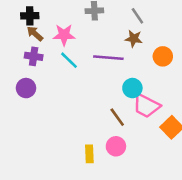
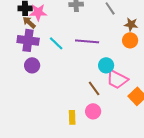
pink star: (64, 35) -> (38, 12), moved
brown star: (134, 39) -> (131, 24), moved
purple cross: (34, 56) -> (28, 40), size x1.5
purple circle: (26, 88) -> (32, 65), moved

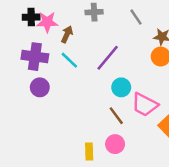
brown arrow: (29, 22) -> (67, 34), moved, turned 72
purple line: (87, 41) -> (108, 58), turned -55
cyan circle: (106, 65) -> (121, 87), moved

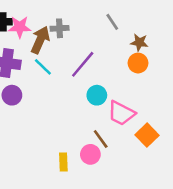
gray cross: (94, 12) -> (60, 28), moved
brown arrow: (67, 34) -> (40, 40), size x1.5
brown line: (116, 116) -> (101, 139), moved

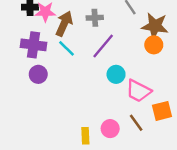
gray cross: (60, 28) -> (95, 18), moved
brown star: (139, 42) -> (155, 26), size x1.6
orange square: (147, 135) -> (162, 111), turned 30
brown line: (101, 139) -> (136, 123), moved

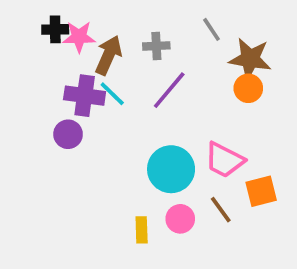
purple cross: (33, 45) -> (85, 96), moved
cyan circle: (116, 74) -> (171, 169), moved, size x1.6

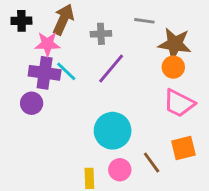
gray line: (211, 29) -> (144, 21), turned -48
pink star: (79, 37) -> (47, 44), moved
brown arrow: (108, 55) -> (63, 19), moved
pink trapezoid: (224, 160) -> (179, 103), moved

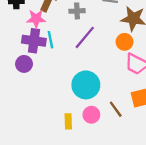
orange circle: (173, 67) -> (125, 42), moved
cyan line: (66, 71) -> (51, 40), turned 35

